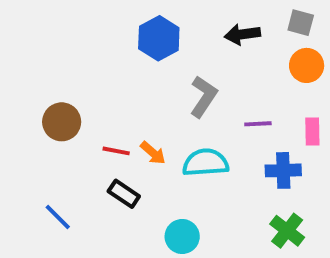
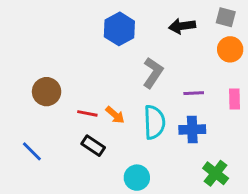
cyan semicircle: (205, 163) -> (154, 122), turned 92
blue cross: (283, 170) -> (192, 130), moved
blue line: (58, 217) -> (32, 151), moved

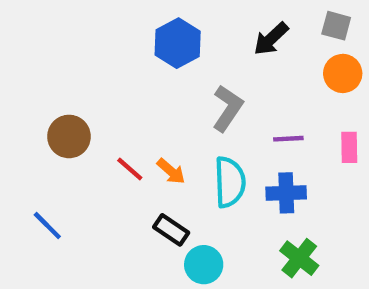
black arrow: (182, 26) -> (271, 39), turned -35
red line: (87, 113) -> (130, 169), turned 30
black rectangle: (93, 146) -> (171, 230), moved
green cross: (216, 173) -> (299, 258), moved

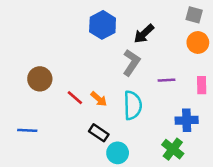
black arrow: (271, 39) -> (144, 34), moved
blue cross: (286, 193) -> (187, 120), moved
blue line: (47, 226) -> (27, 130), turned -42

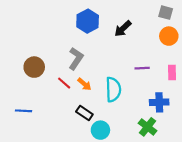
gray L-shape: (131, 63) -> (76, 59), moved

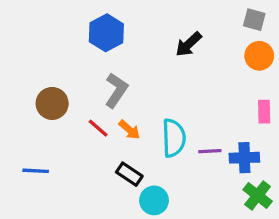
blue hexagon: (88, 21) -> (106, 33), moved
purple line: (142, 68) -> (210, 151), moved
green cross: (147, 127) -> (258, 195), moved

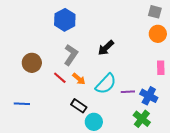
black arrow: (189, 44) -> (106, 48), moved
cyan semicircle: (174, 138) -> (106, 84), turned 45
blue cross: (244, 158) -> (149, 96), turned 30
green cross: (258, 195) -> (142, 119), moved

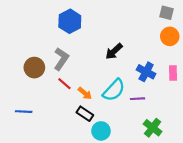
gray L-shape: (71, 55) -> (61, 59), moved
orange arrow: (79, 79) -> (85, 93), moved
blue cross: (149, 96) -> (146, 72), moved

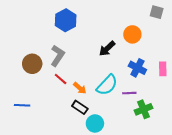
orange circle: (170, 36) -> (132, 34), moved
green cross: (153, 128) -> (144, 109), moved, turned 30

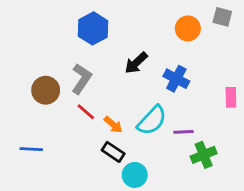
orange circle: (132, 34) -> (188, 28), moved
black arrow: (107, 49) -> (136, 63), moved
blue cross: (137, 68) -> (176, 79), moved

